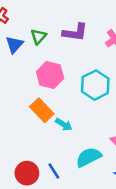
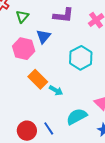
green triangle: (38, 36) -> (22, 16), moved
blue triangle: (14, 45) -> (43, 36), moved
pink hexagon: (50, 75) -> (24, 49), moved

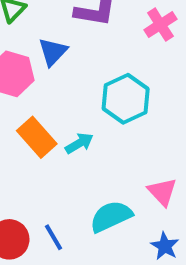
cyan arrow: (56, 90) -> (79, 143), moved, turned -64

